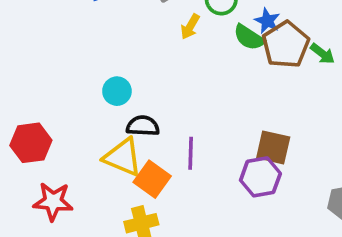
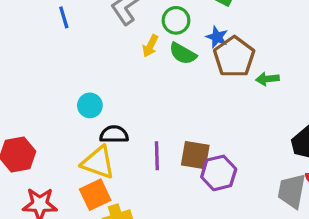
green semicircle: (249, 37) -> (183, 54), moved
green arrow: (322, 54) -> (267, 79), moved, turned 140
brown square: (273, 147) -> (195, 155), moved
orange square: (152, 179) -> (95, 195), moved, turned 32

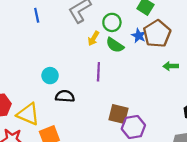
brown pentagon: (234, 57) -> (157, 34), moved
purple line: (157, 156) -> (98, 72), moved
yellow triangle: (98, 163) -> (28, 114), moved

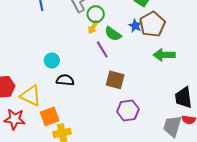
green circle: (112, 22) -> (96, 14), moved
green arrow: (171, 66) -> (164, 55), size x1.5
purple line: (98, 72) -> (102, 49), moved, turned -36
brown square: (118, 114) -> (115, 80), moved

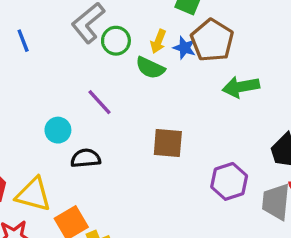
yellow arrow: (93, 27) -> (158, 41), moved
purple line: (102, 49) -> (99, 102), moved
purple hexagon: (128, 110) -> (229, 181), moved

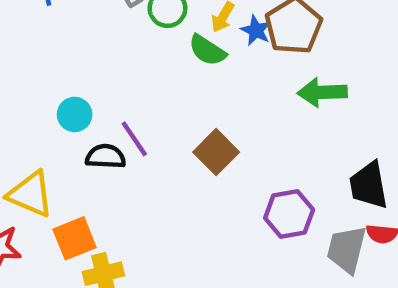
purple line: (99, 102) -> (134, 139), moved
brown square: (168, 143) -> (216, 152), turned 32

